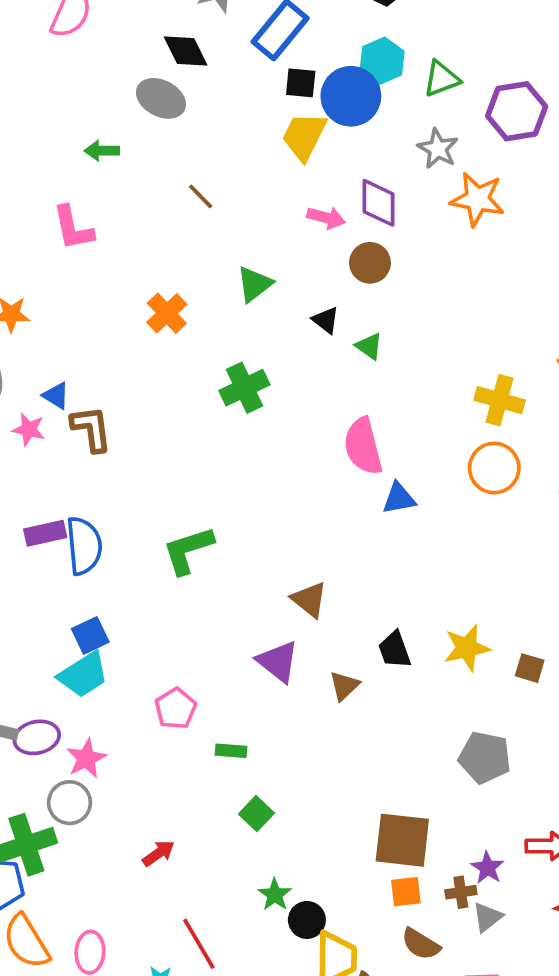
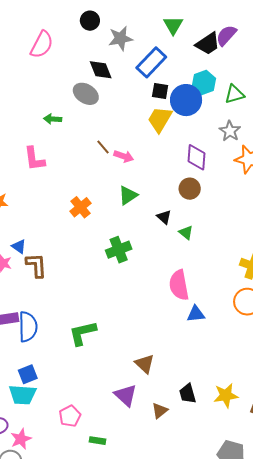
pink arrow: (326, 218) -> (124, 156), moved
cyan trapezoid: (83, 675) -> (23, 395), turned 32

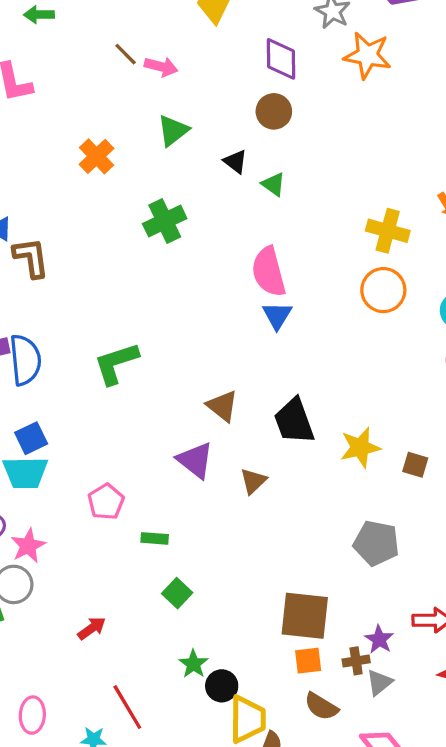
blue triangle: (196, 314) -> (277, 315), moved, turned -48
black trapezoid: (188, 394) -> (294, 421), moved, size x1.4

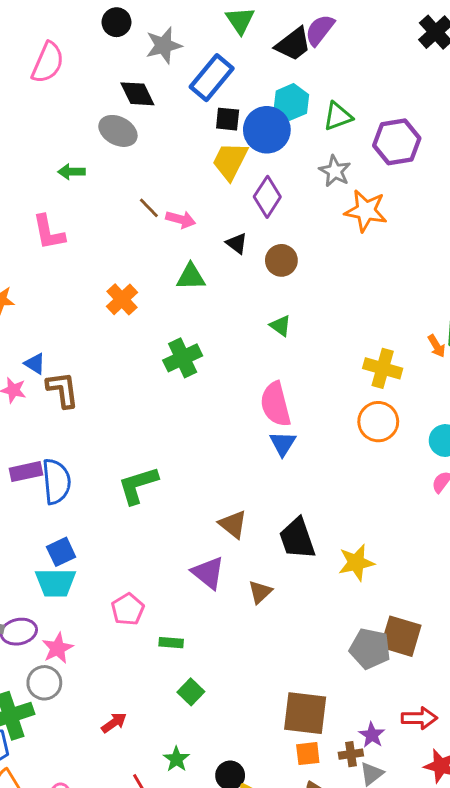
purple diamond: (281, 59) -> (267, 197), moved, turned 33
green triangle: (173, 130) -> (191, 277), turned 36
black triangle: (235, 162) -> (237, 243), moved
brown square: (415, 465) -> (401, 636), moved, size x1.8
green star: (193, 664) -> (176, 759), moved

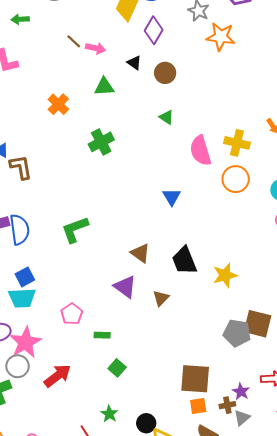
pink semicircle: (276, 404) -> (200, 151), moved
pink star: (58, 648) -> (25, 342), size x1.5
red arrow: (114, 723) -> (57, 376), moved, size x1.6

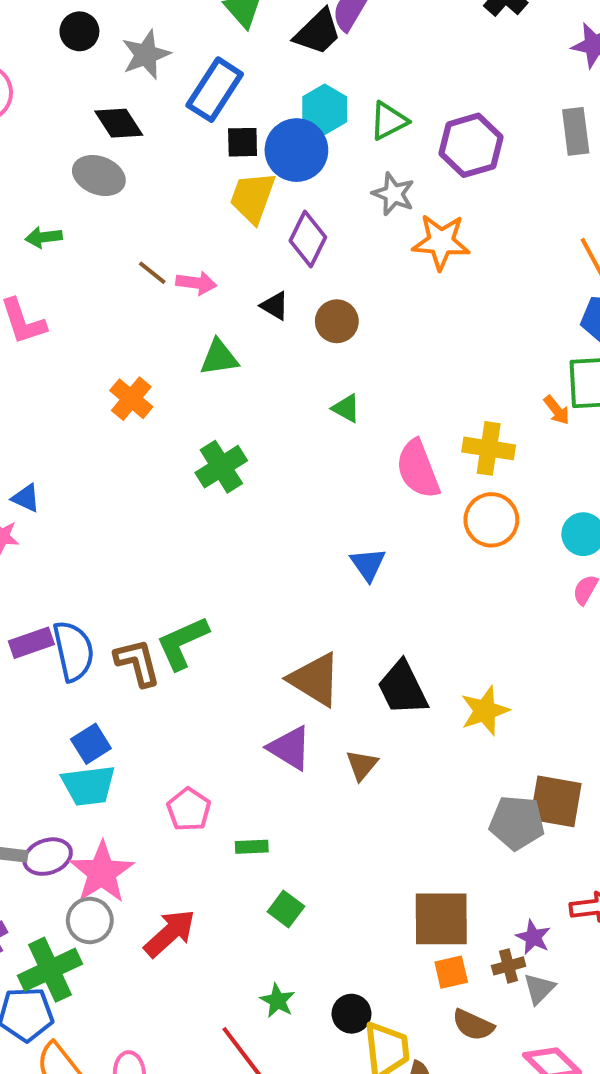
brown L-shape: (21, 167) -> (137, 663), moved
brown triangle: (140, 253) -> (315, 680), size x1.4

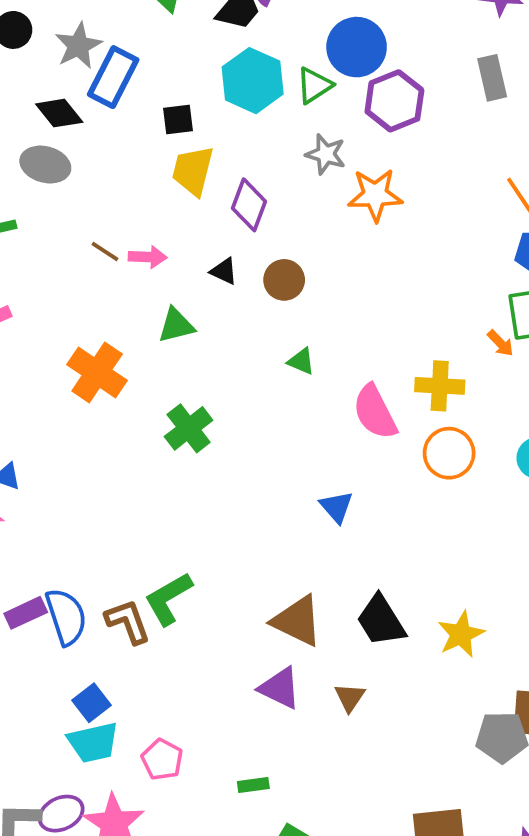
blue rectangle: (215, 90) -> (113, 77), moved
cyan hexagon: (325, 109) -> (253, 81), size x1.4
blue circle: (296, 150) -> (357, 47), moved
orange cross: (131, 399) -> (97, 373), size x1.4
pink pentagon: (189, 809) -> (162, 760), moved

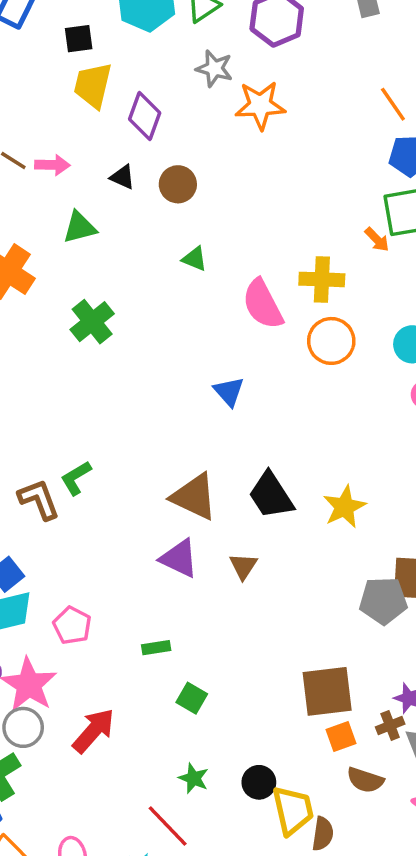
green L-shape: (168, 599) -> (76, 478), size x0.7

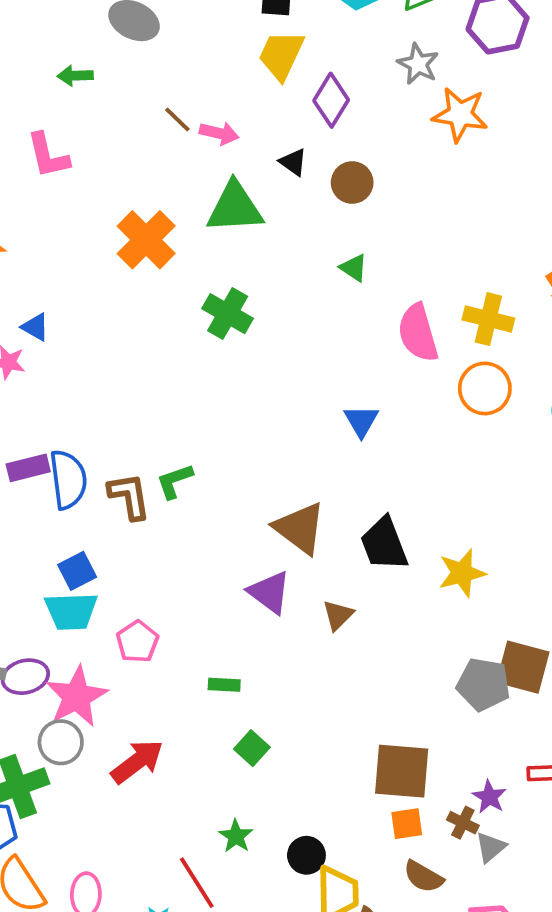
green triangle: (80, 227) -> (235, 208), size x1.5
green cross: (92, 322) -> (228, 314), turned -33
brown cross: (390, 725) -> (463, 823), turned 36

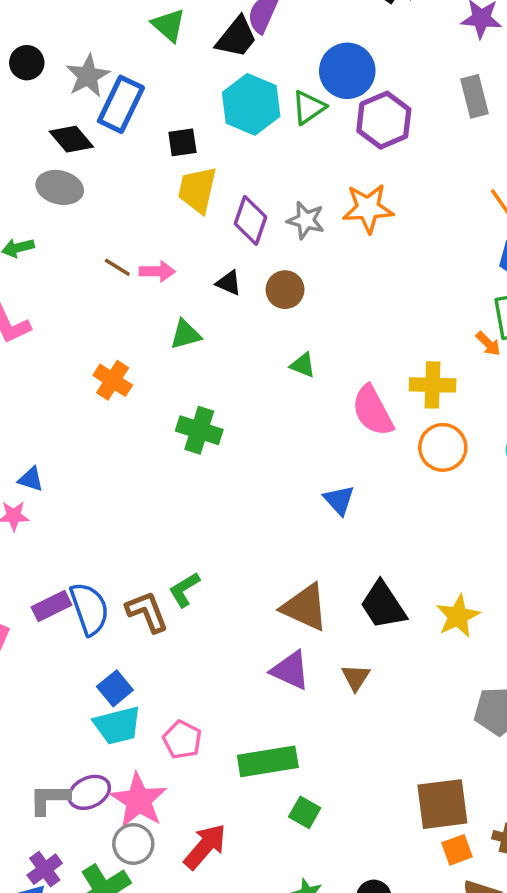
gray star: (418, 64) -> (306, 220), moved
green triangle: (235, 208) -> (185, 334), size x0.6
orange cross: (146, 240) -> (113, 380), size x0.7
green rectangle: (224, 685) -> (268, 761), size x2.0

